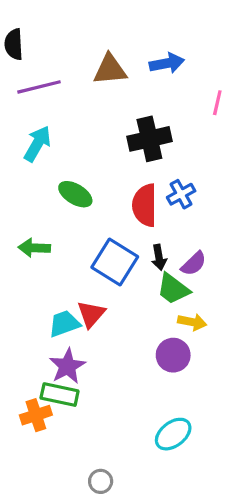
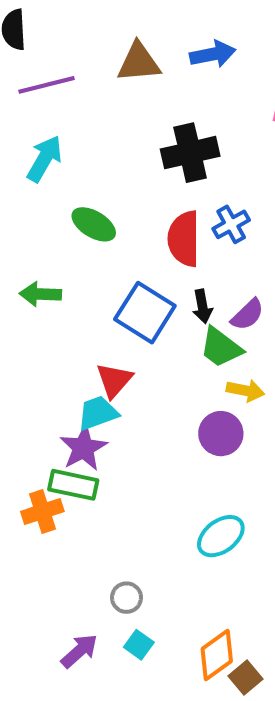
cyan trapezoid: (64, 324) -> (98, 413), moved

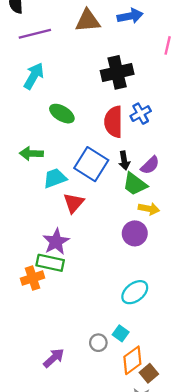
cyan trapezoid: (98, 413) -> (55, 178), moved
gray circle: (127, 598) -> (98, 343), moved
cyan square: (139, 645) -> (121, 333), moved

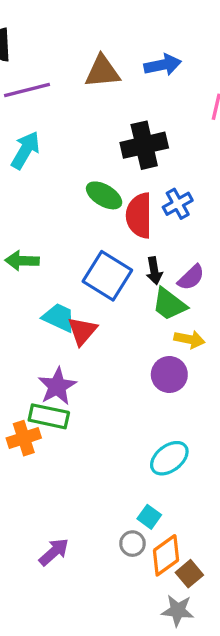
green ellipse: (62, 114) -> (104, 195), moved
cyan trapezoid: (55, 178) -> (59, 318), moved, turned 45
gray circle: (98, 343) -> (132, 544), moved

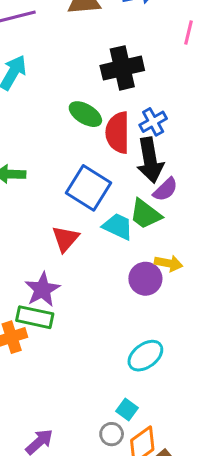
black arrow: (154, 271) -> (150, 160), moved, size x1.8
cyan trapezoid: (59, 318) -> (118, 226), moved
yellow arrow: (189, 339) -> (168, 263), moved

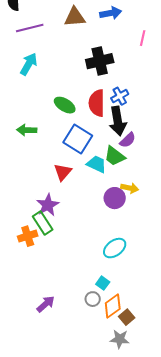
green ellipse: (85, 114) -> (65, 105), moved
green rectangle: (35, 317) -> (43, 223), turned 45

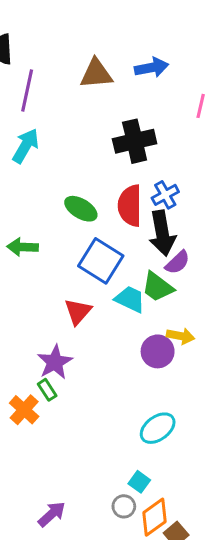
purple line: (30, 28) -> (27, 91), turned -64
green rectangle: (43, 223) -> (47, 390), size x0.6
orange cross: (28, 236) -> (24, 410), turned -30

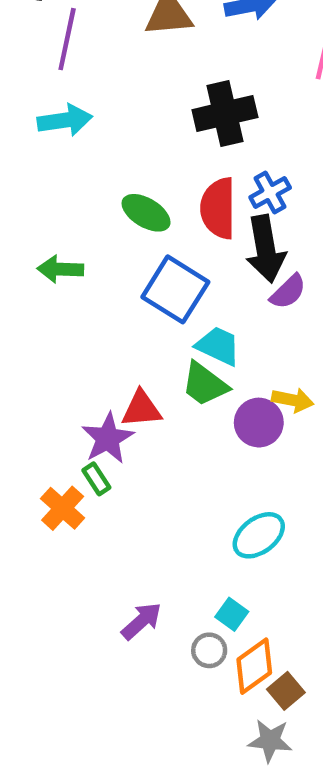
cyan arrow: (26, 146) -> (65, 120), turned 52
green trapezoid: (158, 287) -> (205, 384), moved
red triangle: (78, 312) -> (141, 409), moved, turned 44
purple arrow: (52, 514) -> (141, 621), moved

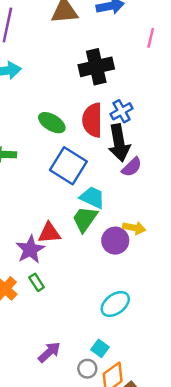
green trapezoid: (205, 384) -> (85, 219), turned 88
green rectangle: (96, 479) -> (37, 282), moved

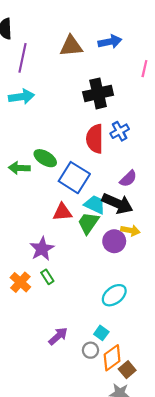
green ellipse: (52, 123) -> (45, 158), moved
black arrow: (119, 143) -> (117, 203), moved, turned -56
red triangle: (49, 233) -> (62, 212), moved

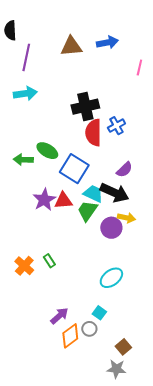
black cross: (98, 93) -> (85, 107), moved
purple star: (42, 249) -> (44, 200), moved
orange diamond: (112, 358) -> (70, 336), moved

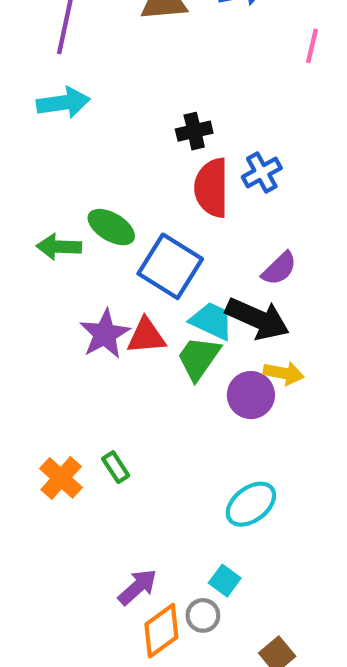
black cross: (85, 107) -> (194, 131), size x0.6

